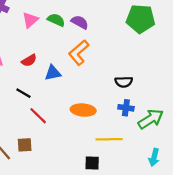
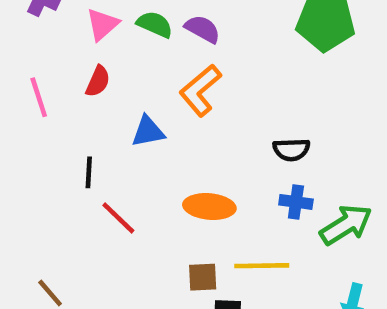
red semicircle: (29, 60) -> (98, 81), moved, turned -35
black line: (23, 93) -> (89, 172), turned 63
brown square: (25, 145) -> (203, 277), moved

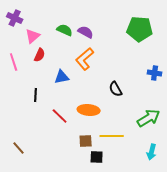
pink triangle: (102, 24) -> (33, 36), moved
black semicircle: (291, 150) -> (116, 89), moved, turned 63
blue cross: (296, 202) -> (155, 73), moved
red line: (118, 218) -> (60, 116), moved

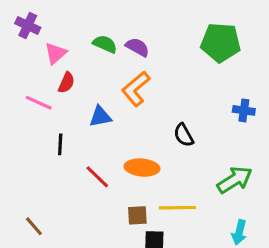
pink line: (14, 62) -> (39, 103), moved, turned -48

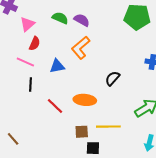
pink line: (39, 103) -> (25, 62), moved
black semicircle: (184, 135) -> (112, 78), turned 70

